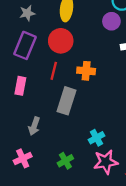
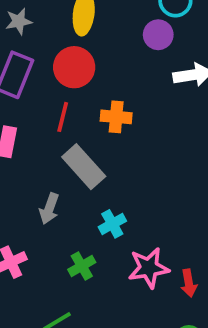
gray rectangle: (66, 101) -> (84, 167), turned -60
gray arrow: (34, 126) -> (49, 209), moved
cyan cross: (96, 138) -> (112, 224), moved

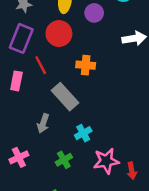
purple circle: (158, 35) -> (94, 13), moved
red line: (63, 117) -> (41, 65), moved, turned -42

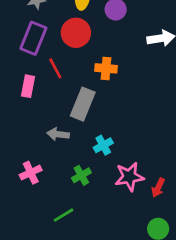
gray rectangle: (65, 97) -> (83, 104), turned 64
gray arrow: (43, 123) -> (58, 134), turned 78
red arrow: (132, 171) -> (158, 188), turned 35

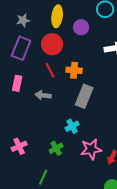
red line: (55, 68) -> (50, 70), moved
gray rectangle: (83, 104) -> (84, 96), moved
gray arrow: (58, 134) -> (43, 95), moved
green line: (64, 215) -> (43, 177), turned -35

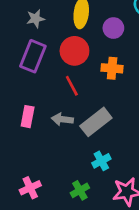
orange cross: (74, 70) -> (112, 68), moved
pink rectangle: (17, 83) -> (28, 117), moved
gray rectangle: (84, 96) -> (96, 122), moved, turned 30

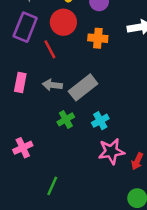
red line: (72, 86) -> (50, 49), moved
cyan cross: (101, 161) -> (100, 121), moved
green cross: (80, 190) -> (66, 119), moved

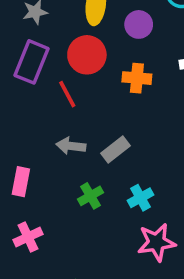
pink rectangle: (20, 82) -> (21, 182), moved
gray rectangle: (83, 87) -> (115, 149), size x0.7

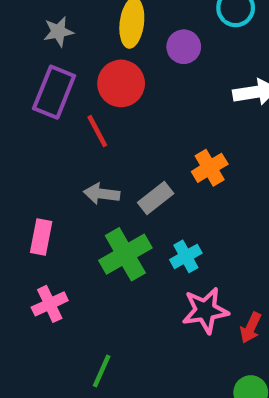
orange cross: (137, 78) -> (210, 168), moved, turned -36
green cross: (90, 196) -> (125, 254), size x1.6

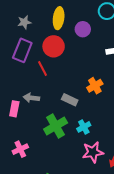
gray arrow: (102, 194) -> (31, 98), moved
gray rectangle: (156, 198) -> (70, 100), turned 63
pink rectangle: (41, 237) -> (14, 109), moved

